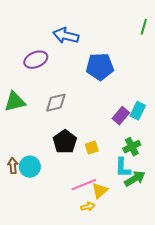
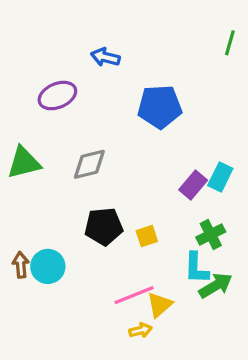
blue arrow: (66, 36) -> (105, 57), size x0.7
black pentagon: (65, 142) -> (104, 227), turned 30

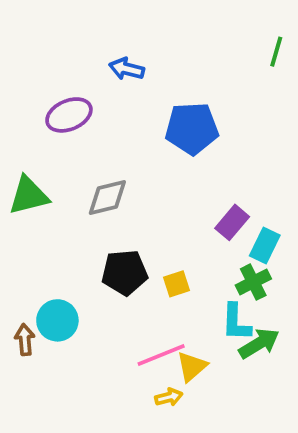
cyan rectangle: (220, 177) -> (265, 246), moved
brown arrow: (21, 265) -> (25, 340), moved

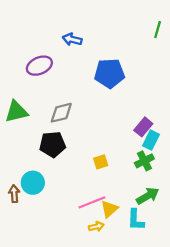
purple rectangle: (232, 222) -> (143, 127), moved
black pentagon: (125, 272) -> (53, 144), moved
cyan L-shape: (236, 322) -> (136, 220), moved

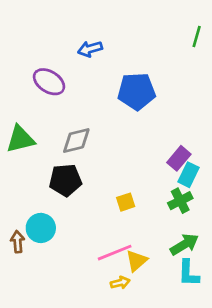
blue arrow: (72, 39) -> (90, 49), turned -30
purple ellipse: (39, 66) -> (49, 82), turned 55
cyan L-shape: (136, 220) -> (188, 273), moved

